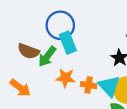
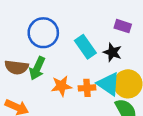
cyan rectangle: (68, 43) -> (85, 47), moved

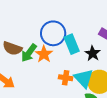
blue circle: (43, 33) -> (53, 33), moved
orange star: (61, 86) -> (44, 54), moved, turned 30

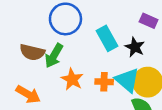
blue circle: (53, 33) -> (65, 19), moved
orange star: (44, 54) -> (72, 79), moved

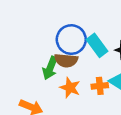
blue circle: (65, 19) -> (71, 40), moved
brown semicircle: (32, 52) -> (66, 60), moved

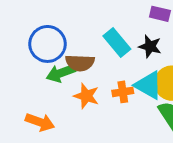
blue circle: (71, 40) -> (47, 44), moved
green arrow: (50, 68) -> (61, 73), turned 50

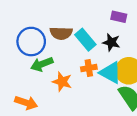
brown semicircle: (80, 63) -> (61, 33), moved
orange cross: (123, 92) -> (89, 68), moved

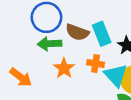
brown semicircle: (61, 33) -> (77, 32), moved

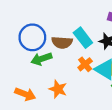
orange cross: (96, 63) -> (85, 64), turned -32
orange star: (64, 68) -> (58, 89), moved

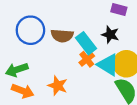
cyan rectangle: (83, 38) -> (86, 43), moved
green arrow: (41, 59) -> (17, 70), moved

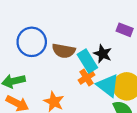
black star: (110, 35) -> (103, 54), moved

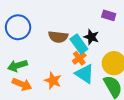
blue circle: (32, 42) -> (18, 27), moved
cyan triangle: (108, 85) -> (85, 74), moved

